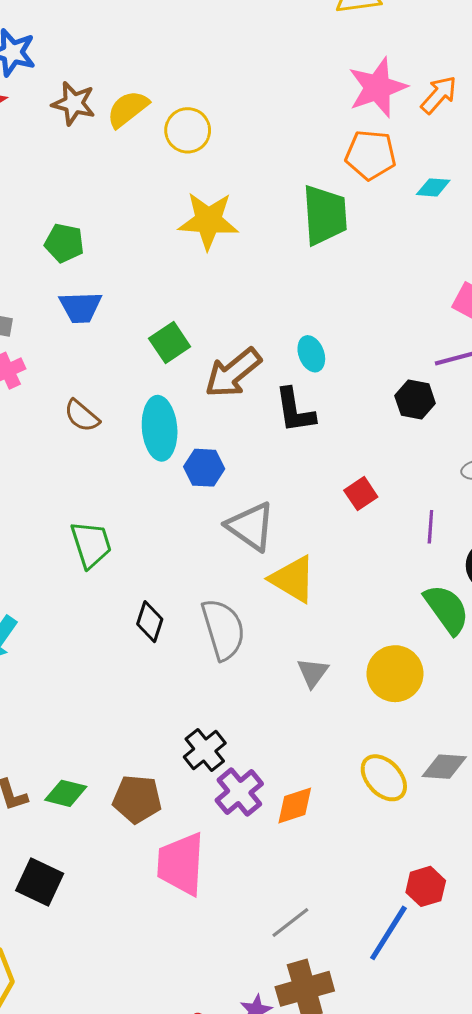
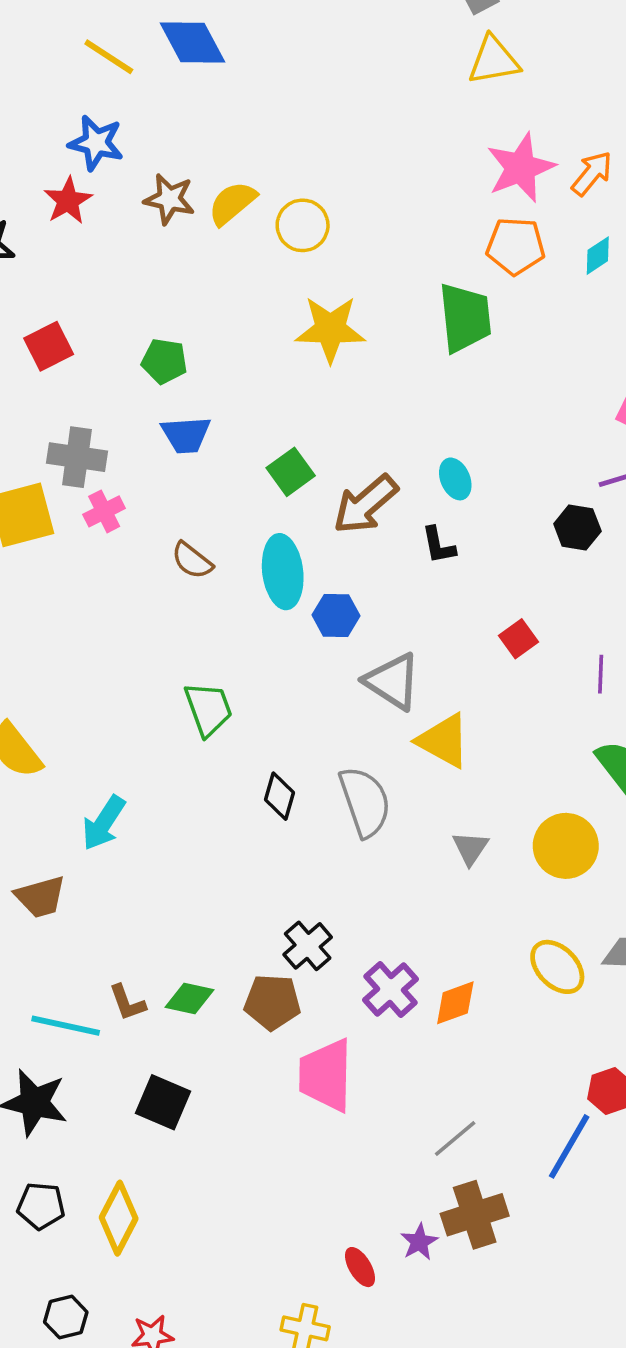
cyan diamond: (433, 187) -> (598, 256), moved, turned -36
black L-shape: (295, 410) -> (439, 545), size x0.7
black cross: (205, 750) -> (308, 946), moved

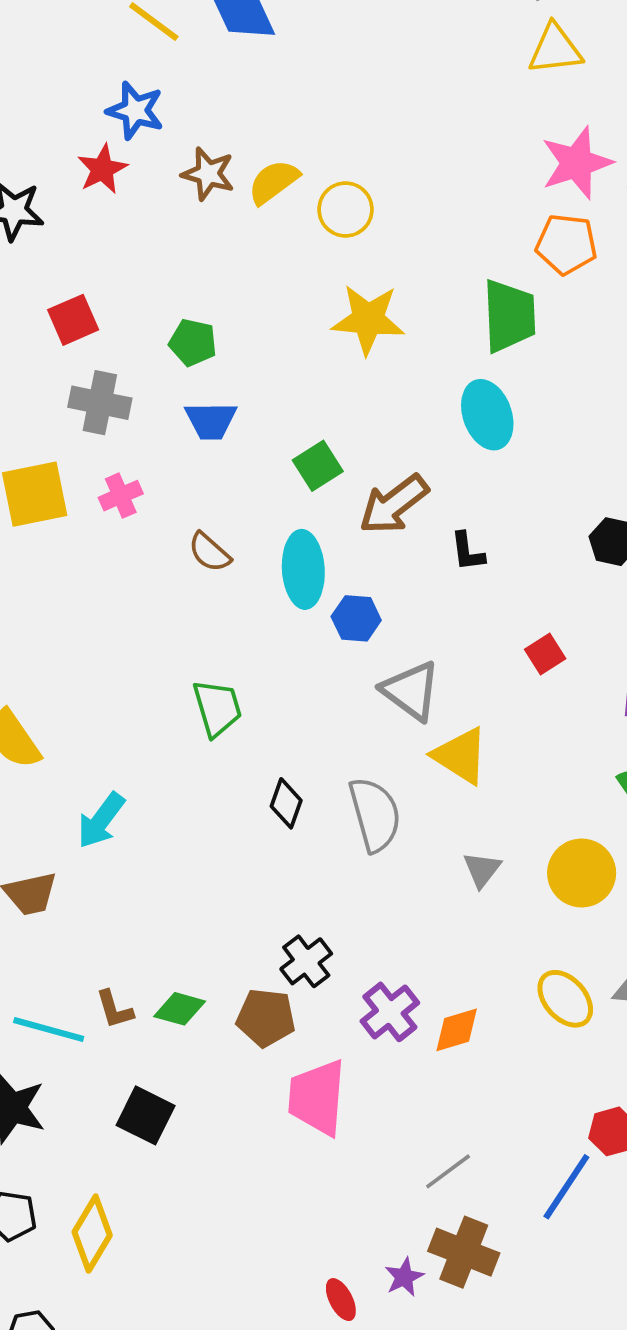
gray cross: (77, 457) -> (100, 403), moved
cyan ellipse: (455, 479) -> (487, 415), moved, size x1.6
brown cross: (475, 1215) -> (464, 1252), turned 36

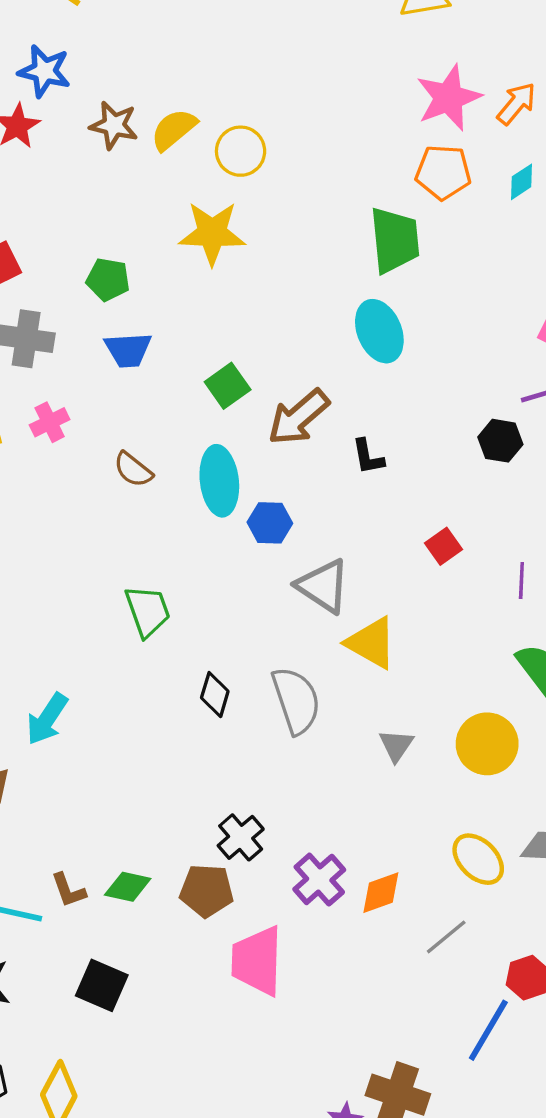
yellow star: (368, 319) -> (212, 233), moved
gray line: (448, 1171) -> (446, 937), moved

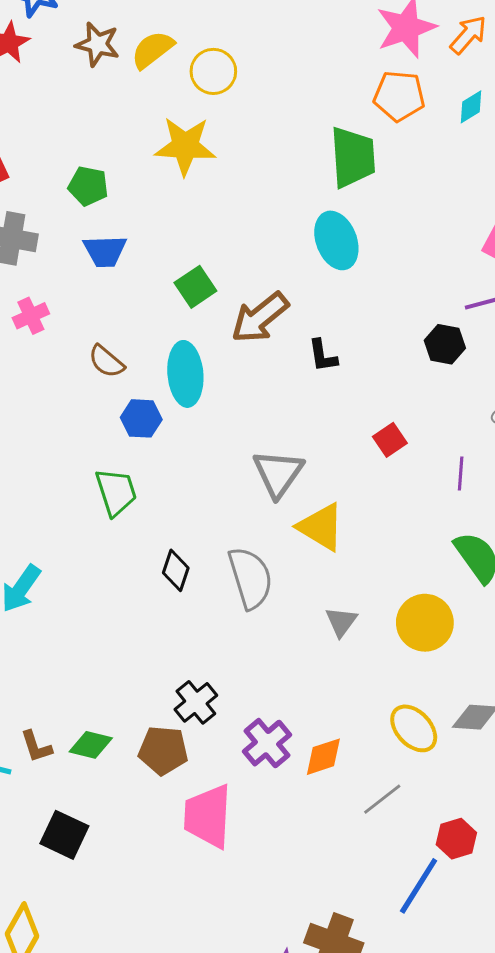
blue hexagon: (270, 523) -> (141, 418), moved
gray triangle: (323, 586) -> (278, 473), turned 30

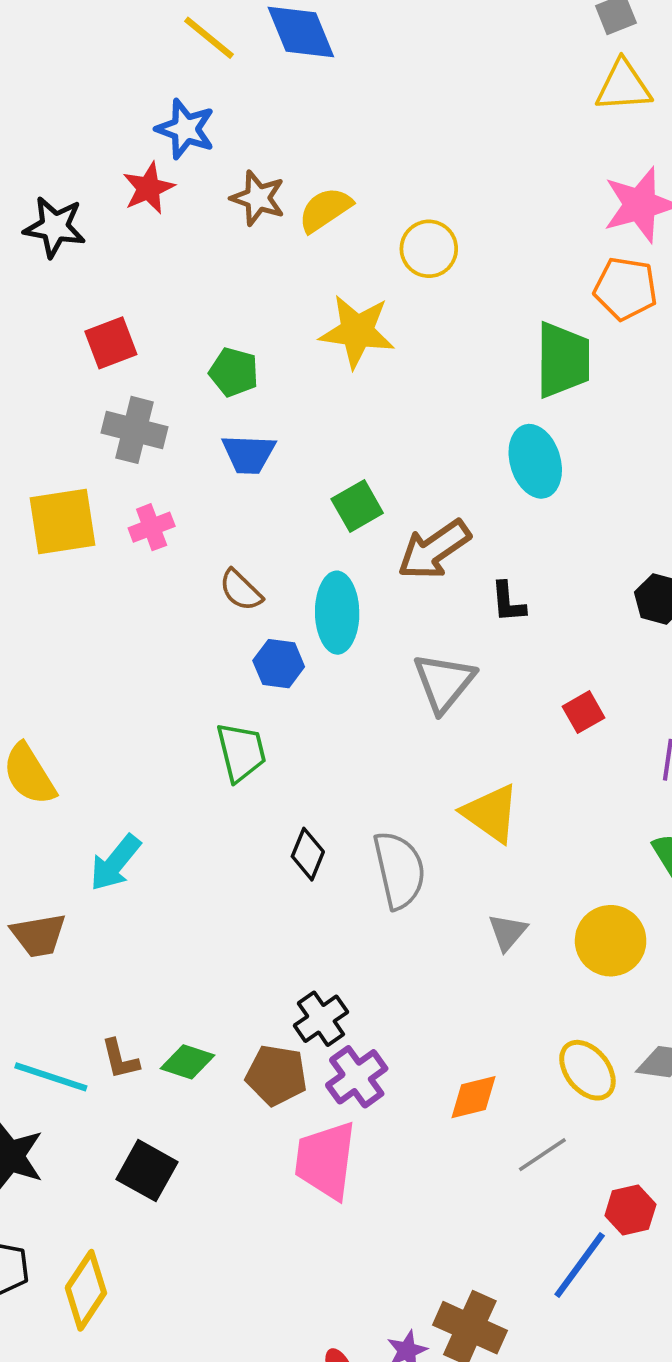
yellow circle: (213, 71) -> (429, 249), moved
gray triangle: (278, 473) -> (444, 682), moved
purple cross: (267, 743) -> (357, 1077), moved

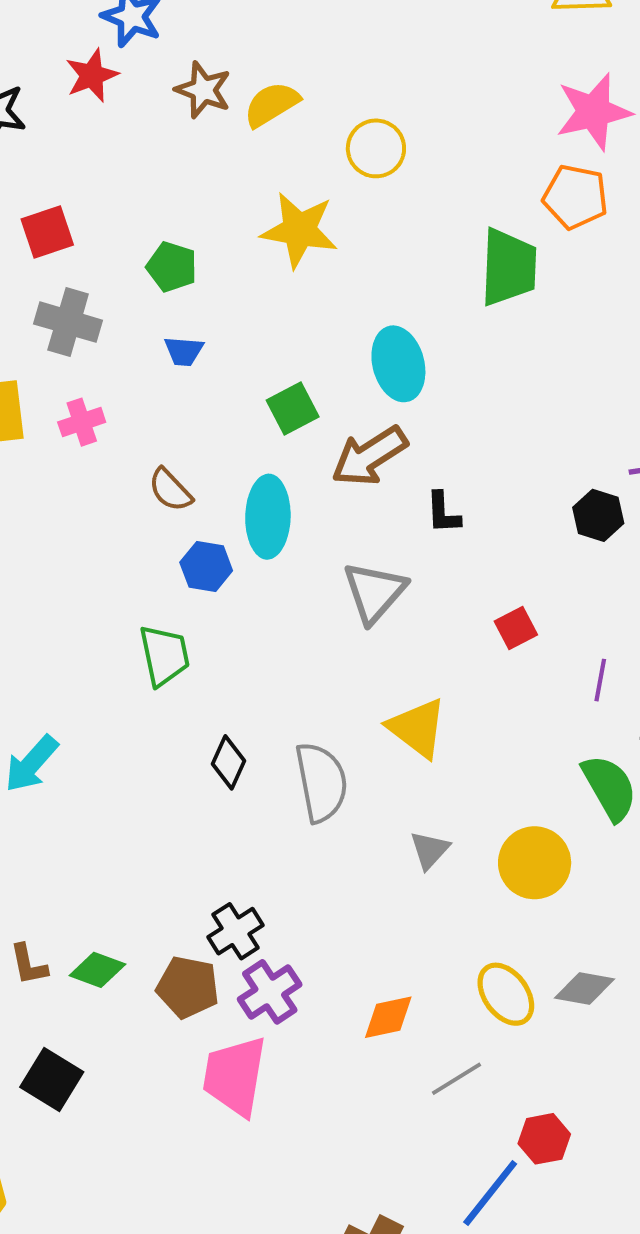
blue trapezoid: (249, 454) -> (184, 351), size x0.7
cyan ellipse: (535, 461) -> (398, 364), moved

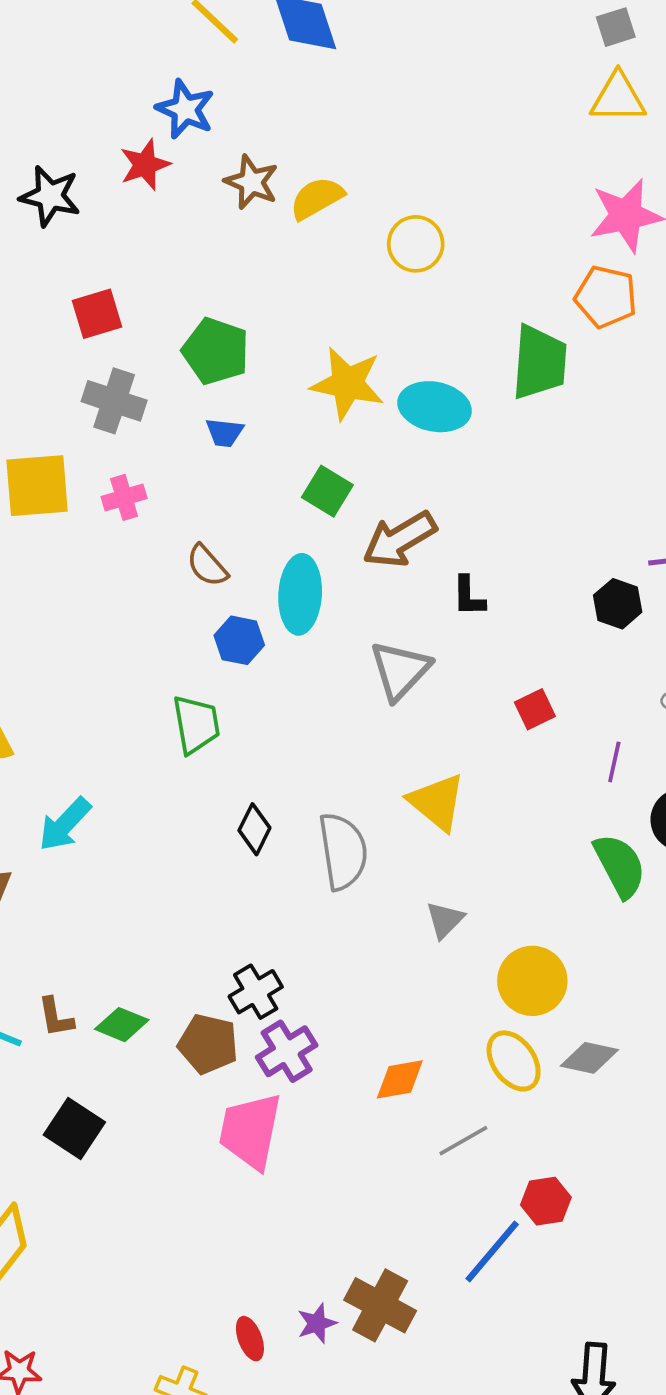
yellow star: (299, 230) -> (347, 384), moved
green pentagon: (172, 267) -> (216, 351), size x1.4
cyan ellipse: (398, 364) -> (435, 407), moved, turned -66
green square: (293, 408) -> (327, 491), turned -33
yellow circle: (535, 863) -> (532, 981), moved

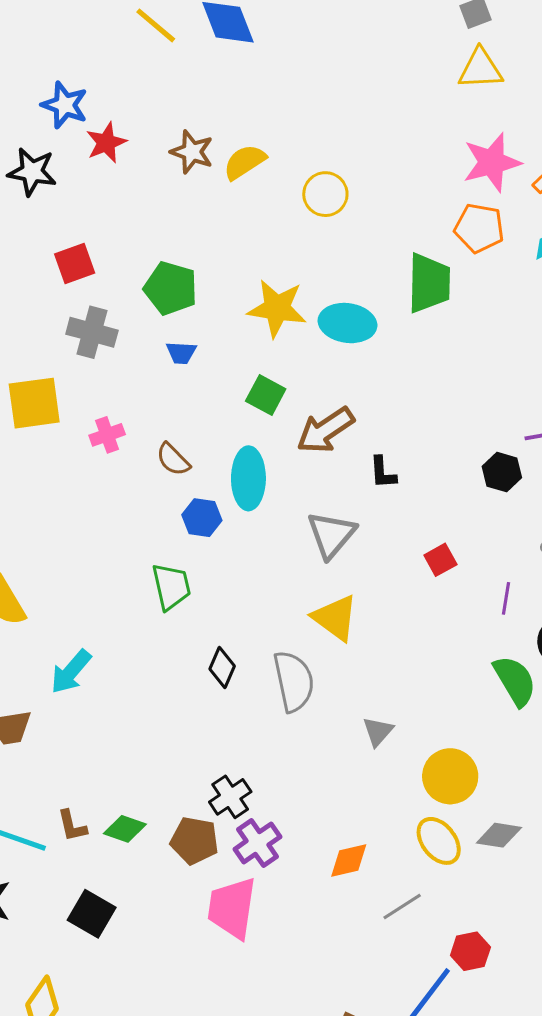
blue star: (185, 109) -> (65, 105), moved
pink cross: (124, 497) -> (107, 435), moved
yellow triangle: (437, 802) -> (335, 618), moved

